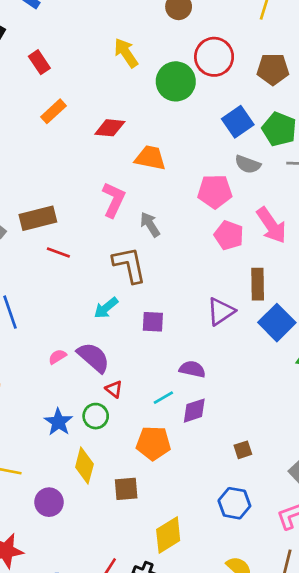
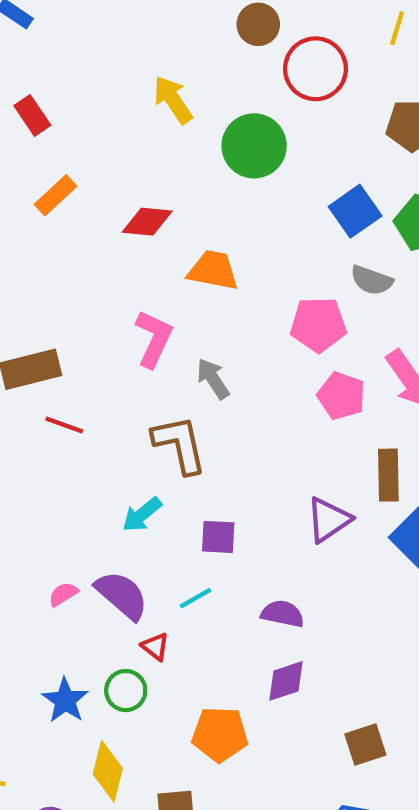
red circle: (214, 57) -> (315, 69), moved
cyan line: (163, 398) -> (196, 598), moved
brown square: (243, 450) -> (365, 744), size x1.4

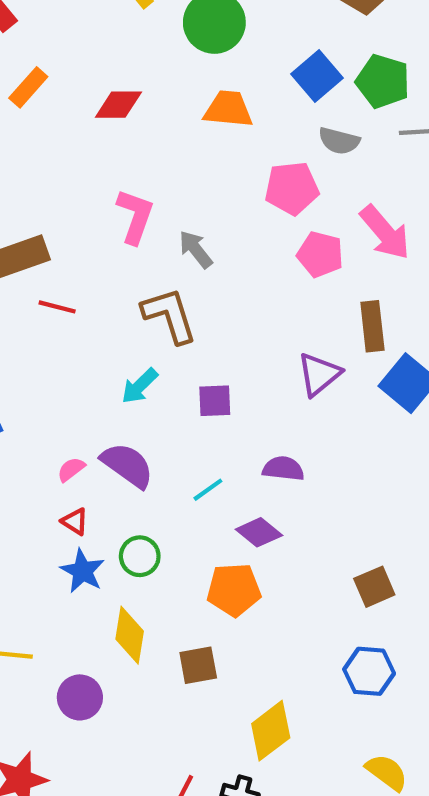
orange trapezoid: (213, 270) -> (228, 109), moved
cyan line: (196, 598) -> (208, 490), moved
red triangle: (155, 647) -> (75, 521), moved
purple diamond: (286, 681) -> (259, 532), moved, turned 63

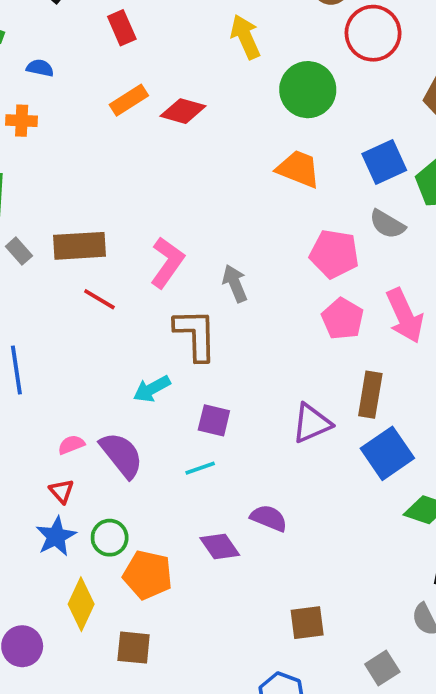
red diamond: (118, 105) -> (183, 111), moved
pink L-shape: (135, 216) -> (167, 262), moved
purple semicircle: (283, 469) -> (269, 518), moved
cyan line: (208, 490) -> (200, 468), moved
orange pentagon: (234, 590) -> (148, 575), moved

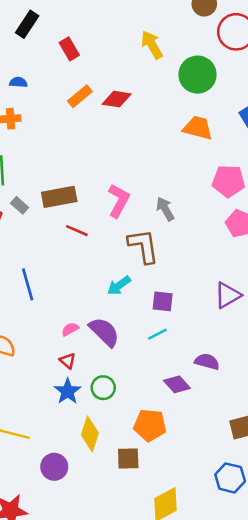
orange pentagon: (148, 575) -> (150, 425), moved

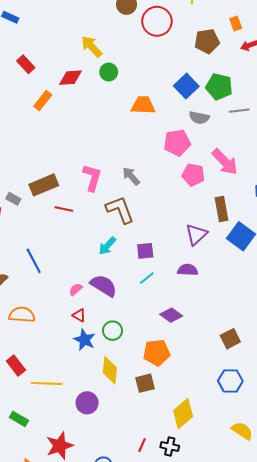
green circle: (198, 75) -> (109, 72), moved, size x0.6
red diamond: (117, 99) -> (70, 78), moved
purple semicircle: (207, 362) -> (188, 270), moved

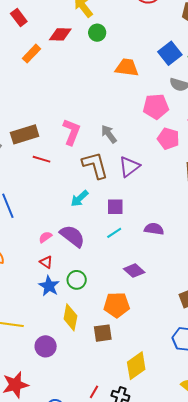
purple triangle: (196, 235) -> (129, 167), moved

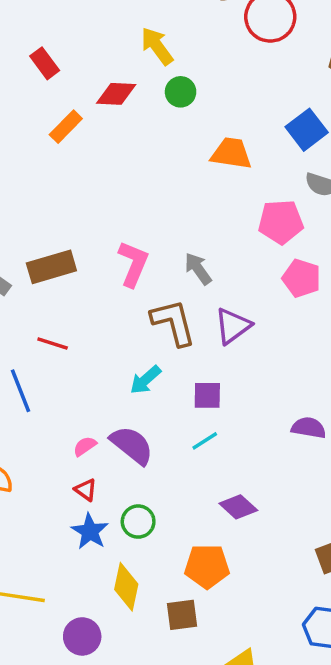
red line: (41, 159) -> (53, 344), moved
purple semicircle: (154, 229) -> (309, 428), moved

